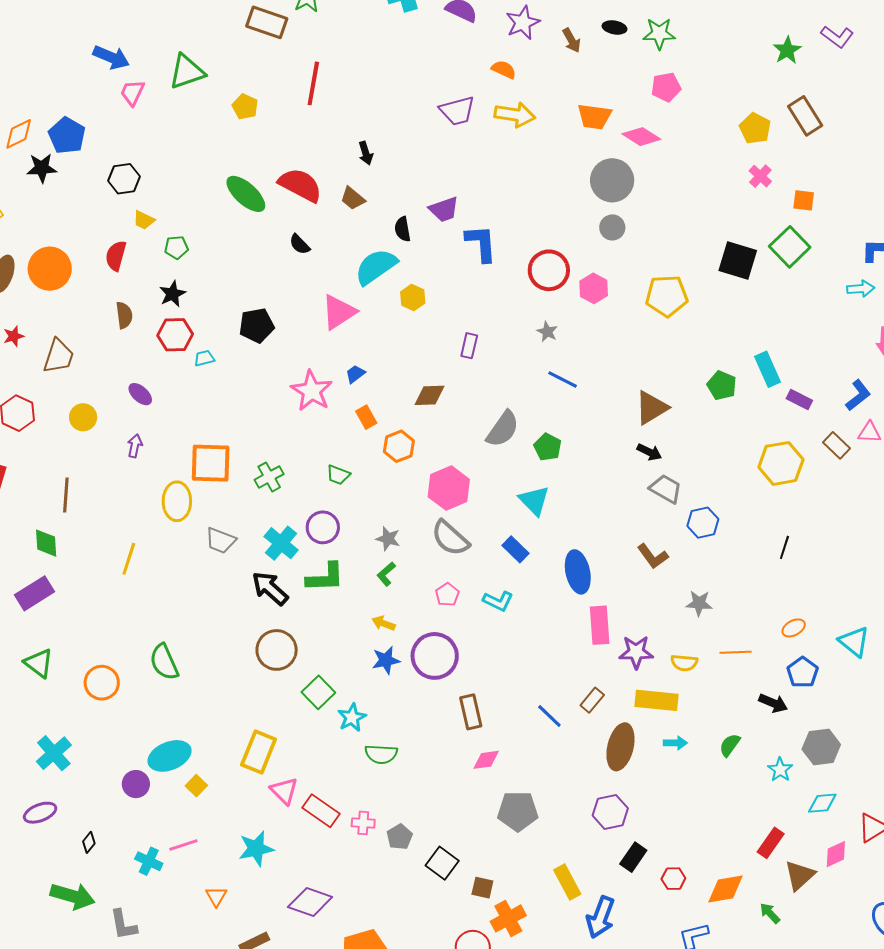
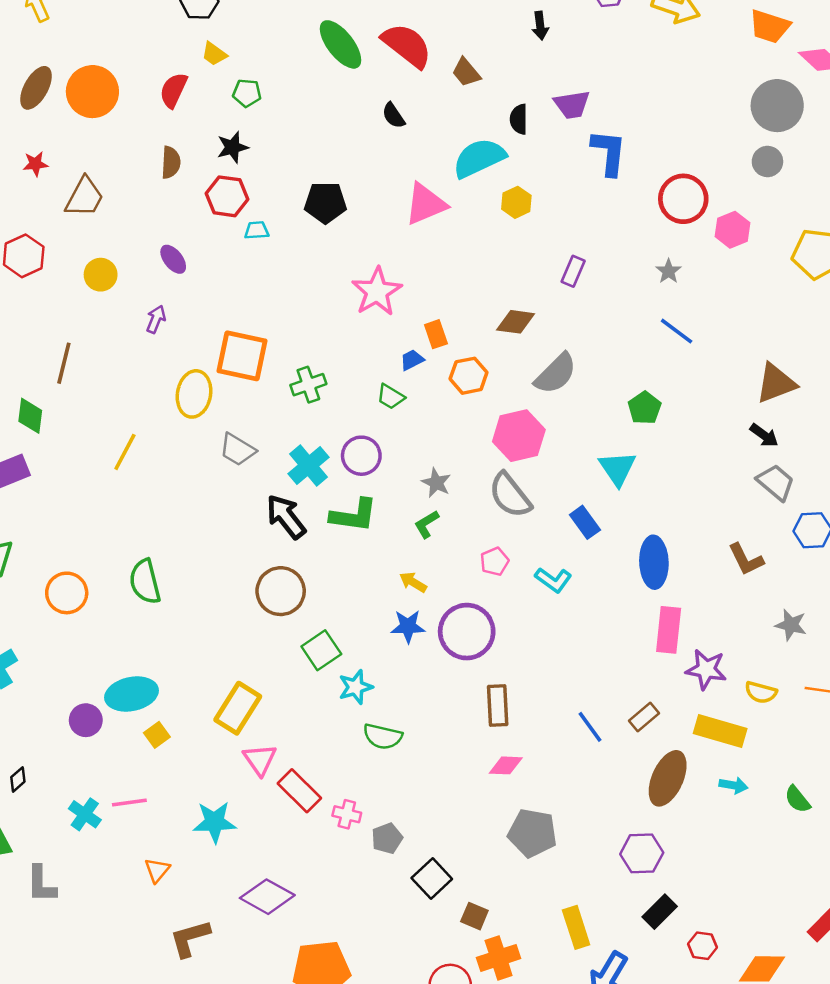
black arrow: (366, 153) -> (540, 26), moved
blue trapezoid: (355, 374) -> (412, 360), moved
gray semicircle: (503, 429) -> (556, 374), moved
green semicircle: (730, 745) -> (797, 799), turned -85

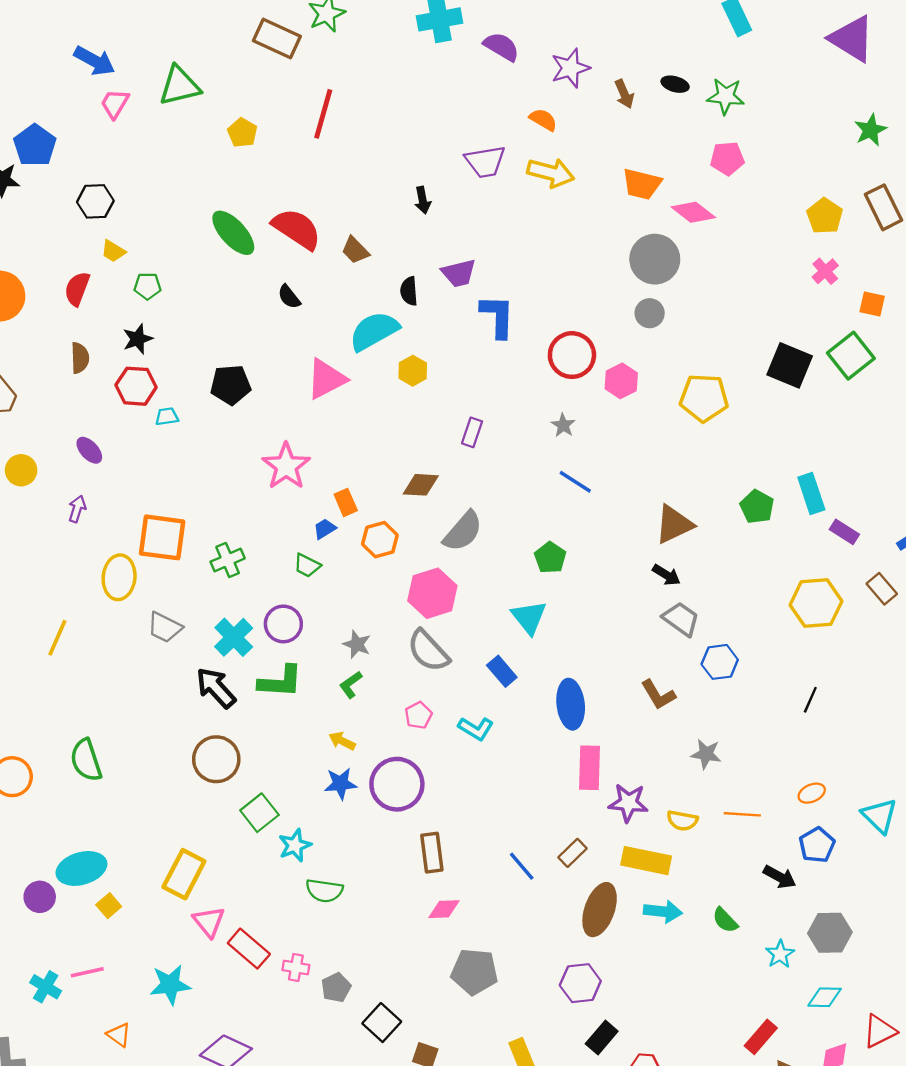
cyan arrow: (733, 785) -> (663, 911), size x1.4
orange triangle: (157, 870) -> (119, 1035), turned -30

